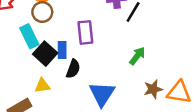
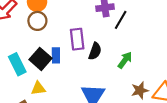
cyan rectangle: (29, 36) -> (17, 64), moved
black semicircle: (73, 69) -> (95, 51), moved

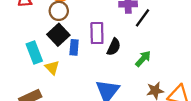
black square: (40, 59) -> (58, 35), moved
yellow triangle: (38, 88) -> (52, 67), moved, turned 48

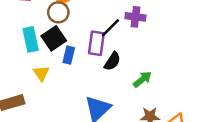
black line: (143, 18) -> (111, 28), moved
cyan rectangle: (34, 52) -> (31, 39), moved

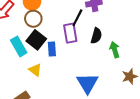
black semicircle: (112, 61) -> (96, 36), moved
green arrow: (142, 79) -> (115, 50), turned -49

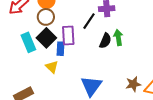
purple rectangle: (70, 33) -> (68, 35), moved
green arrow: (115, 50) -> (118, 37), moved
yellow triangle: (35, 70) -> (52, 67), moved

